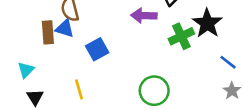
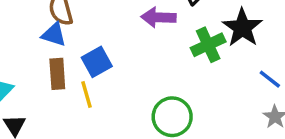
brown rectangle: (48, 32) -> (57, 74), moved
yellow line: (79, 89) -> (86, 94), moved

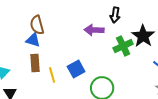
blue square: (97, 62) -> (76, 69), moved

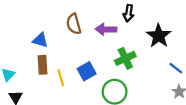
brown semicircle: (37, 25) -> (74, 24), moved
green cross: (123, 46) -> (125, 58), moved

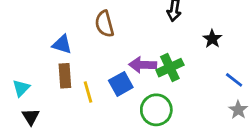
purple arrow: (106, 29) -> (143, 65), moved
black star: (159, 36) -> (212, 39), size x0.6

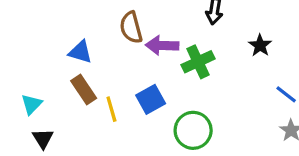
purple arrow: (143, 65) -> (162, 45), moved
green cross: (170, 68) -> (198, 62), moved
brown rectangle: (65, 76) -> (84, 90), turned -30

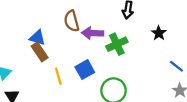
brown rectangle: (84, 90) -> (40, 52), moved

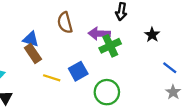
purple arrow: (93, 33) -> (99, 34), moved
yellow line: (58, 76) -> (52, 78), turned -56

